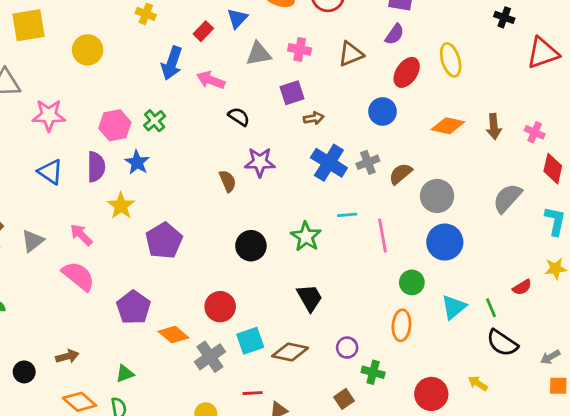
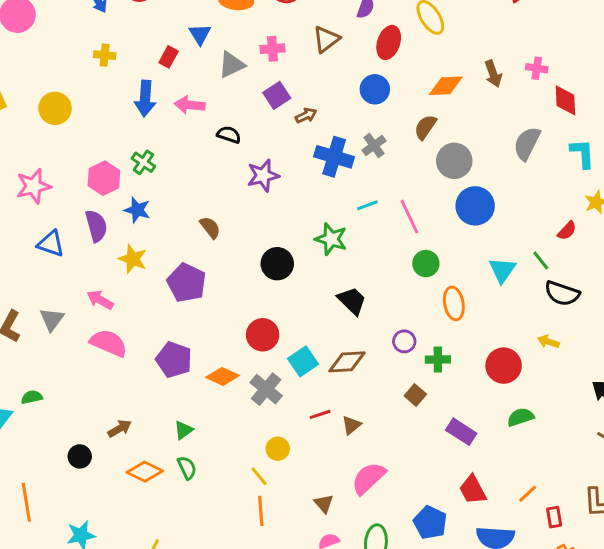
brown semicircle: (401, 174) -> (425, 127), moved
brown semicircle: (228, 181) -> (210, 227), moved
green circle: (412, 282) -> (426, 264), moved

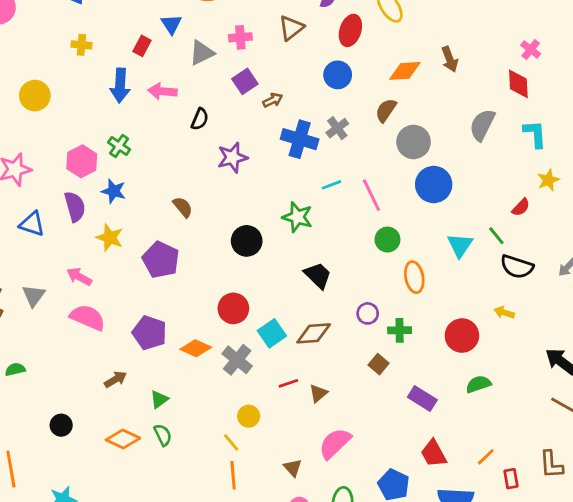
pink cross: (537, 68) -> (531, 50), moved, turned 30
black semicircle: (229, 135) -> (200, 119), turned 95
brown arrow: (120, 428) -> (115, 379), moved

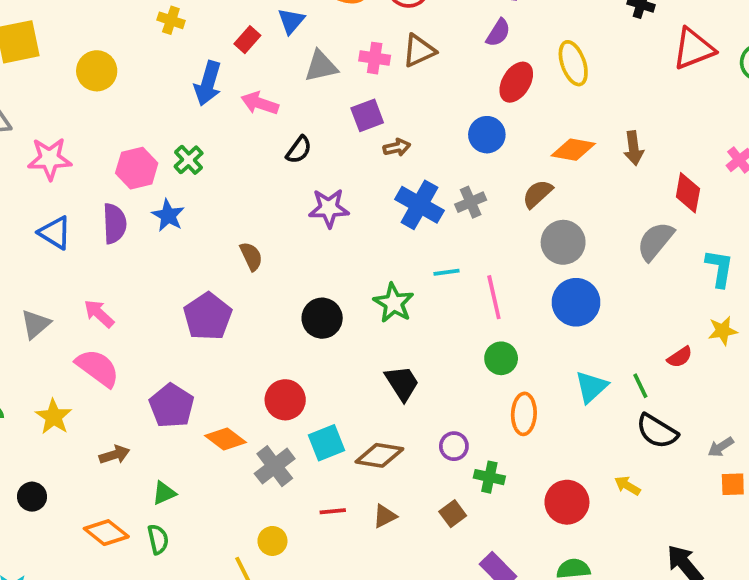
brown triangle: (291, 28) -> (419, 51), moved
red diamond: (518, 84) -> (688, 193), moved
yellow star: (110, 238) -> (54, 417), moved
brown triangle: (318, 393) -> (385, 516), moved

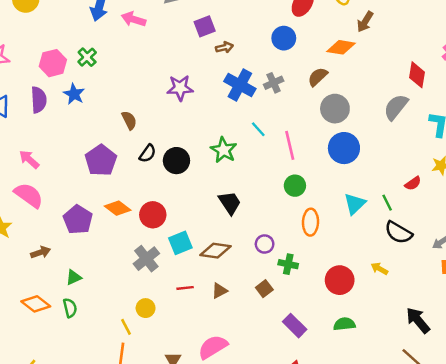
brown arrow: (634, 148) -> (365, 22), moved, turned 40
black semicircle: (299, 150) -> (148, 153), moved
cyan line: (446, 272) -> (258, 129), turned 56
orange diamond: (226, 439) -> (118, 208), moved

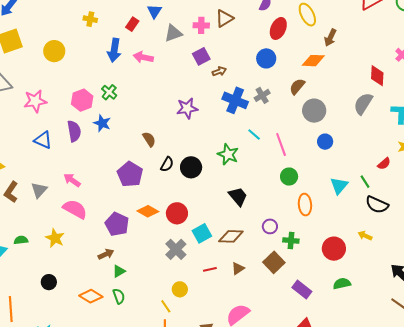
blue circle: (344, 148) -> (325, 142), size x0.6
brown arrow: (41, 252) -> (106, 254), moved
brown square: (264, 289) -> (274, 262), size x1.5

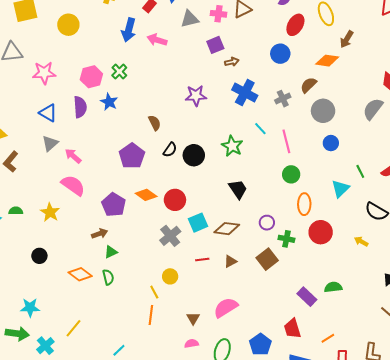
gray cross: (262, 95) -> (283, 99), moved
green line: (365, 182) -> (360, 171), moved
gray triangle: (39, 190) -> (50, 143), moved
red circle: (334, 249) -> (321, 232), moved
purple rectangle: (302, 290) -> (307, 297), moved

